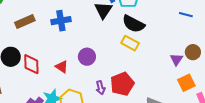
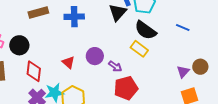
blue line: (186, 15) -> (183, 28), moved
red diamond: (31, 64) -> (34, 71), moved
purple arrow: (100, 88) -> (115, 66), moved, turned -48

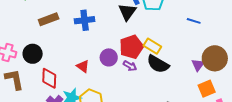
black semicircle: (146, 30) -> (158, 64), moved
brown circle: (200, 67) -> (215, 58), size x1.6
red pentagon: (126, 88) -> (131, 47), moved

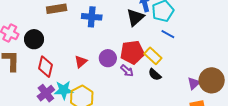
blue line: (194, 21) -> (168, 34), moved
black semicircle: (158, 64) -> (155, 75), size x0.6
red triangle: (83, 66) -> (81, 62), turned 32

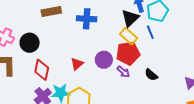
blue line: (168, 34) -> (150, 32), moved, turned 40
yellow rectangle: (153, 56) -> (129, 36), moved

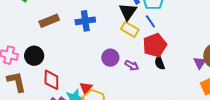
red pentagon: (128, 53) -> (155, 45), moved
red triangle: (77, 64) -> (86, 88), moved
black semicircle: (151, 75) -> (160, 63), turned 40

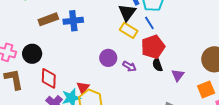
blue cross: (85, 21) -> (73, 21), moved
purple triangle: (200, 63) -> (178, 75), moved

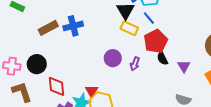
purple arrow: (129, 66) -> (135, 64), turned 88

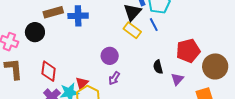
red pentagon: (156, 41) -> (188, 51), moved
black circle: (37, 64) -> (35, 32), moved
purple arrow: (135, 64) -> (114, 78), moved

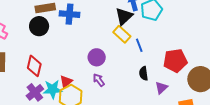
blue line: (154, 25) -> (139, 45), moved
black circle: (35, 32) -> (39, 26), moved
purple arrow: (114, 78) -> (99, 80), turned 104

